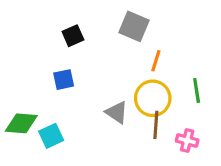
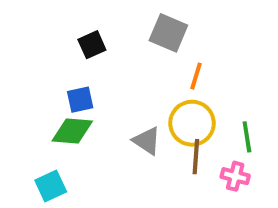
green line: (197, 90) -> (247, 137), moved
green diamond: (21, 123) -> (72, 131), moved
cyan square: (51, 136) -> (51, 186), moved

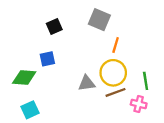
green diamond: (72, 131) -> (24, 77), moved
gray triangle: (147, 141) -> (87, 83), turned -42
brown line: (196, 157) -> (116, 92), turned 66

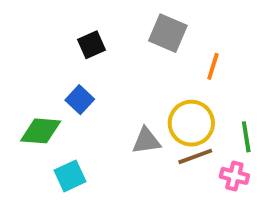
orange line: (116, 45) -> (213, 66), moved
blue square: (47, 59) -> (80, 100), turned -35
cyan square: (30, 110) -> (70, 176), moved

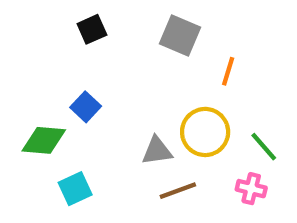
black square: (92, 45) -> (92, 29), moved
green line: (246, 137) -> (264, 147), turned -32
brown line: (195, 156) -> (178, 191), moved

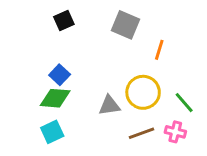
green diamond: (44, 140) -> (55, 98), moved
brown line: (178, 191) -> (142, 133), moved

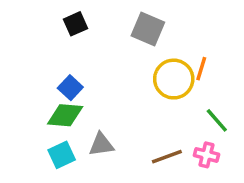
orange line: (159, 50) -> (201, 69), moved
yellow circle: (143, 92) -> (174, 79), moved
gray triangle: (109, 106) -> (101, 145), moved

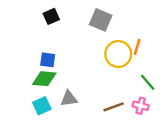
blue square: (70, 88) -> (48, 60), turned -35

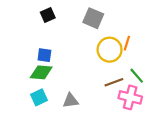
gray triangle: (69, 99) -> (70, 101), moved
pink cross: (141, 106) -> (130, 97), size x1.5
brown line: (114, 107) -> (114, 82), moved

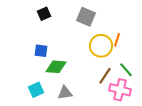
green diamond: (41, 72) -> (56, 67), moved
brown line: (114, 82) -> (105, 76), turned -36

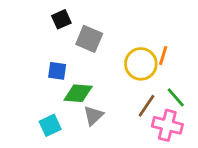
gray square: (86, 17) -> (89, 39), moved
gray triangle: (65, 93) -> (93, 116), moved, turned -35

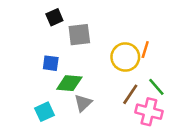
gray square: (89, 39) -> (79, 35), turned -30

